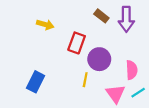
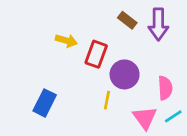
yellow arrow: (45, 25) -> (66, 41), moved

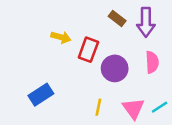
pink semicircle: (165, 88) -> (152, 62), moved
yellow line: (107, 100) -> (98, 107), moved
blue rectangle: (45, 103) -> (41, 95), turned 30

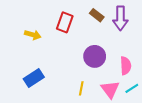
yellow arrow: (61, 37) -> (33, 35), moved
red rectangle: (88, 50) -> (65, 22), moved
pink semicircle: (152, 62) -> (126, 66), moved

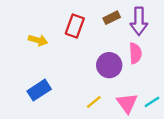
brown rectangle: (97, 15) -> (112, 18), turned -64
pink semicircle: (126, 66) -> (135, 53), moved
yellow line: (81, 88) -> (94, 102), turned 40

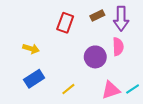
yellow arrow: (38, 40) -> (31, 49), moved
yellow line: (94, 102) -> (68, 89), moved
pink triangle: (127, 103) -> (111, 90), turned 48

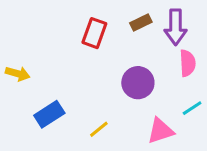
pink semicircle: (118, 47) -> (188, 63), moved
yellow arrow: (31, 49) -> (18, 74), moved
cyan line: (133, 89) -> (192, 108), moved

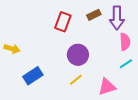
purple circle: (138, 83) -> (78, 55), moved
cyan line: (192, 108) -> (126, 64), moved
yellow line: (99, 129) -> (76, 80), moved

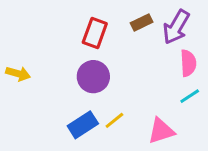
purple arrow: (117, 18) -> (176, 27), turned 30
purple circle: (78, 55) -> (93, 77), moved
blue rectangle: (33, 76) -> (83, 125), moved

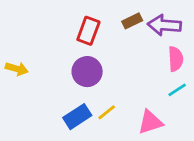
purple arrow: (176, 27) -> (164, 25), turned 64

